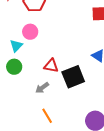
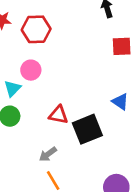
gray arrow: (42, 88) -> (48, 154), moved

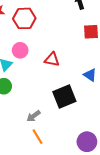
red triangle: (58, 115) -> (52, 60), moved

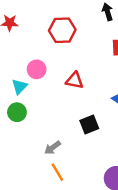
red hexagon: (24, 18) -> (62, 30), moved
black square: (64, 97) -> (89, 124), size x0.7

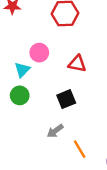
black square: (89, 124) -> (66, 99), moved
orange line: (57, 172) -> (80, 149), moved

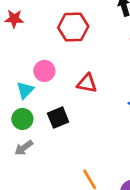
black square: (66, 99) -> (58, 118), moved
gray arrow: (55, 131) -> (24, 148), moved

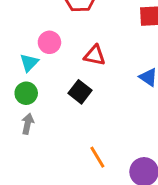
black square: (58, 118) -> (80, 92), moved, turned -30
gray arrow: (24, 148) -> (28, 124), turned 138

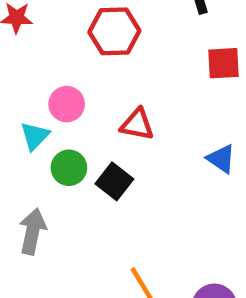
green circle: (26, 93) -> (69, 168), moved
gray arrow: (28, 124) -> (33, 231), size x1.4

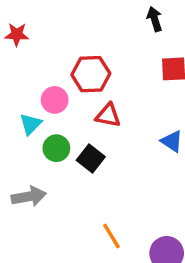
red hexagon: (114, 31) -> (91, 74), moved
gray arrow: (33, 231) -> (29, 196), turned 68

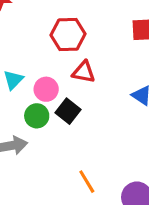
pink circle: (55, 100) -> (46, 89), moved
green circle: (56, 148) -> (37, 116), moved

